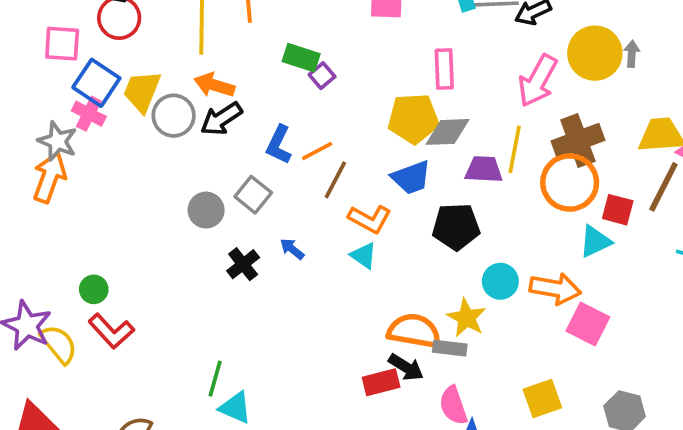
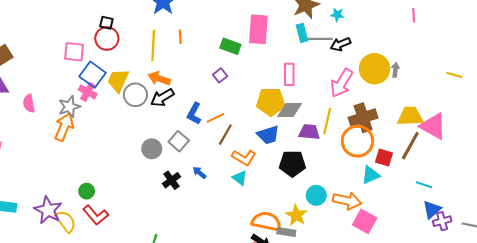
green rectangle: (301, 58) -> (230, 46), moved
gray star: (57, 141) -> (69, 107), turned 30

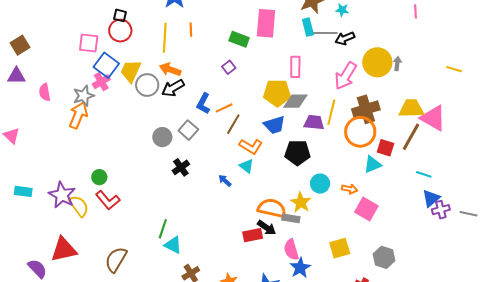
pink cross: (88, 92) -> (101, 82), turned 30
blue arrow: (199, 173) -> (225, 181), moved
orange arrow: (347, 201) -> (350, 189), size x0.6

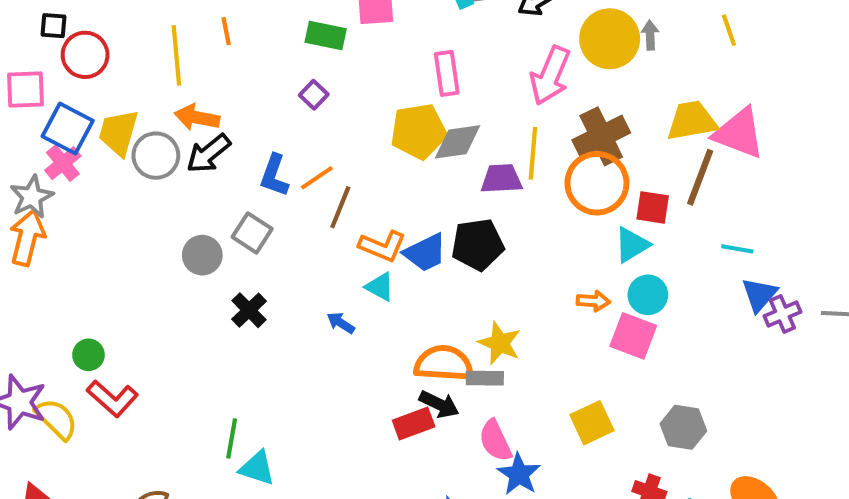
black square: (120, 15) -> (54, 26), moved
yellow line: (454, 69) -> (729, 30), moved, turned 63
blue trapezoid: (274, 125) -> (425, 253), moved
cyan circle: (320, 184) -> (648, 295), moved

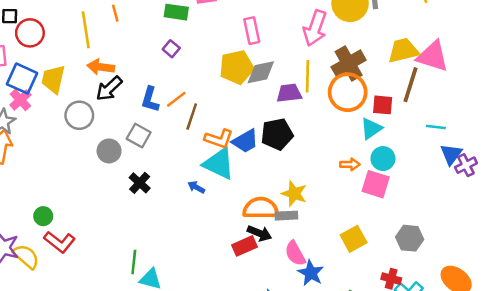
gray circle: (156, 156) -> (79, 115), moved
cyan triangle: (380, 287) -> (219, 164), size x1.8

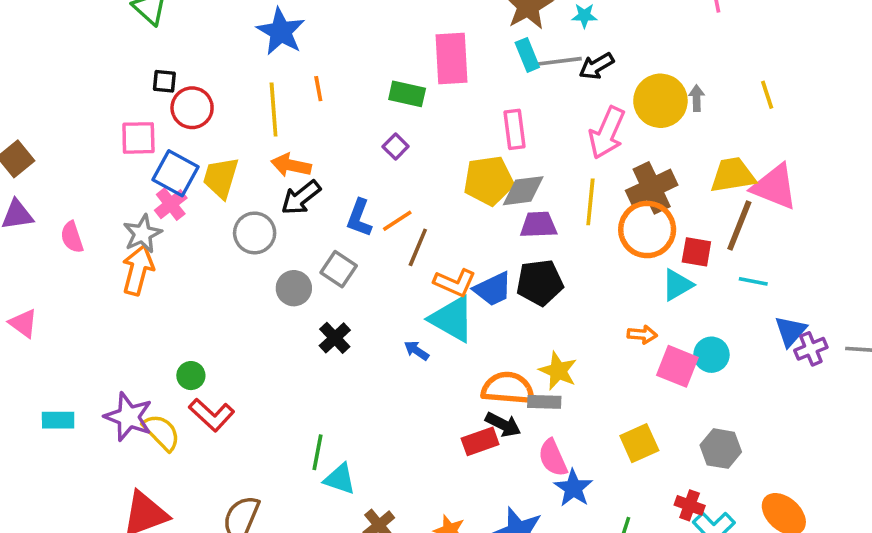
purple trapezoid: (289, 93) -> (538, 225), moved
cyan line: (436, 127) -> (753, 281), moved
cyan circle: (383, 159) -> (711, 355), moved

